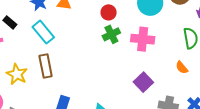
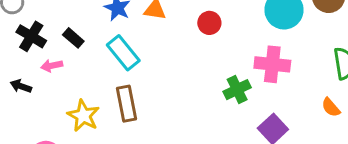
red circle: (109, 12) -> (209, 23), moved
green cross: (111, 34) -> (237, 90), moved

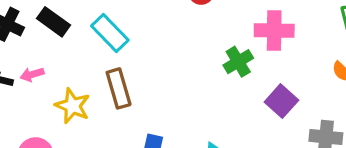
black rectangle: (73, 38) -> (54, 22), size x1.4
pink arrow: (52, 66) -> (32, 74), moved

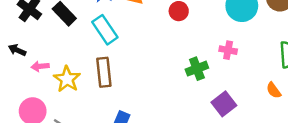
pink cross: (274, 31) -> (228, 50), size x0.6
pink arrow: (32, 74) -> (40, 66), moved

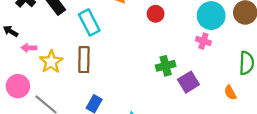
pink cross: (228, 50) -> (203, 41), moved
purple square: (224, 104) -> (188, 82), moved

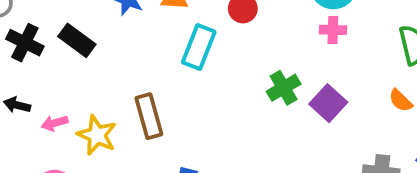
cyan rectangle: (89, 22) -> (199, 47), moved, turned 65

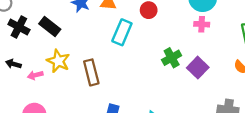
yellow star: (97, 135) -> (58, 61), moved

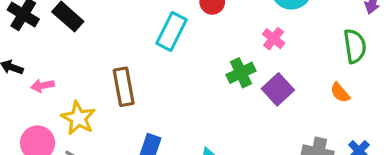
pink cross: (202, 24) -> (274, 39), moved, turned 32
yellow star: (58, 61) -> (78, 118), moved

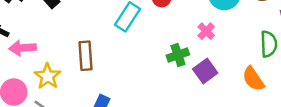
pink arrow: (42, 86) -> (23, 48), size x1.5
orange semicircle: (340, 93) -> (253, 79), size x1.5

